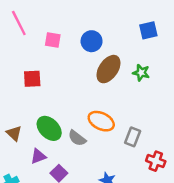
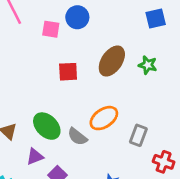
blue circle: (92, 41) -> (77, 17), moved
red square: (32, 79) -> (68, 72), moved
orange ellipse: (101, 121) -> (104, 118), turned -60

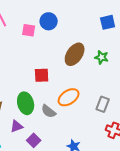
red square: (68, 72) -> (42, 75), moved
green ellipse: (47, 126) -> (26, 103), turned 30
gray rectangle: (138, 135) -> (103, 104), moved

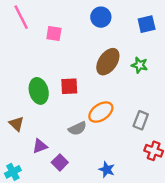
blue circle: (49, 21) -> (101, 17), moved
green ellipse: (26, 103) -> (39, 91), moved
gray semicircle: (49, 111) -> (77, 128), turned -63

